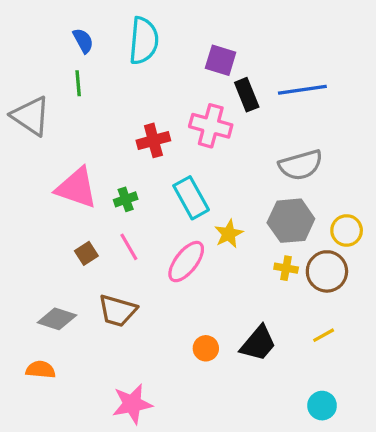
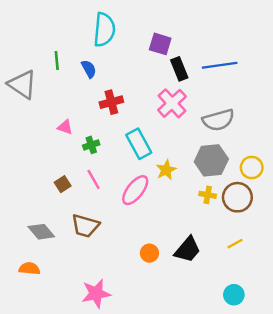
blue semicircle: (83, 41) -> (89, 69), moved
pink cross: (211, 126) -> (172, 103), moved, turned 32
pink triangle: (77, 188) -> (65, 127), moved, size x0.5
gray diamond: (57, 319) -> (41, 232), turned 32

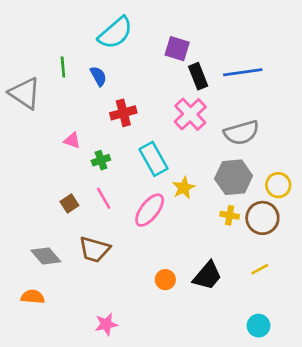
cyan semicircle: (104, 30) -> (115, 33), turned 44
pink star: (96, 294) -> (106, 324), size x0.7

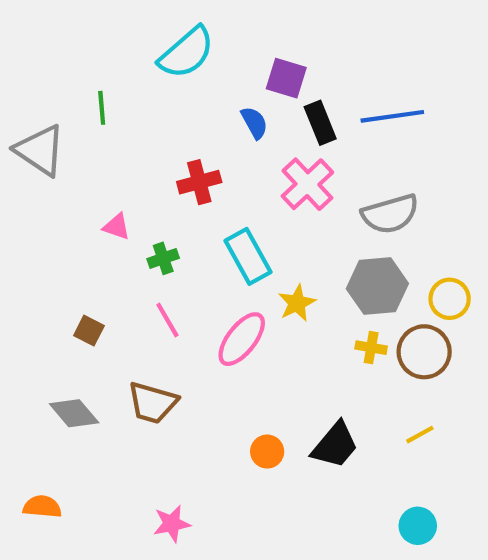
blue semicircle: (98, 76) -> (254, 123), moved
brown square: (69, 203) -> (89, 331), moved, turned -30
orange semicircle: (33, 297) -> (42, 507), moved

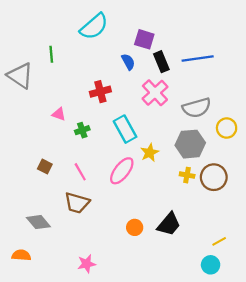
yellow circle: (450, 299) -> (227, 128), moved
pink line: (167, 320) -> (80, 172), moved
gray diamond: (74, 413) -> (38, 222), moved
yellow line: (420, 435) -> (219, 241), moved

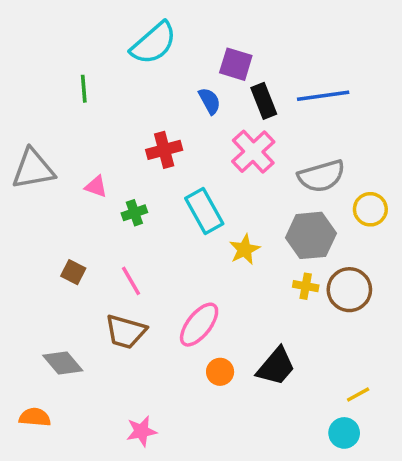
gray triangle: (20, 76) -> (33, 169), moved, turned -44
pink ellipse: (122, 171) -> (199, 325), moved

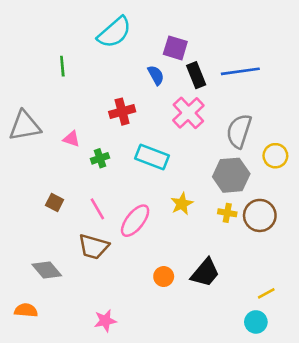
gray semicircle: (321, 176) -> (239, 131), turned 124
cyan rectangle: (204, 211) -> (152, 157), turned -40
yellow star: (245, 249) -> (182, 204), moved
pink ellipse: (199, 325) -> (135, 221), moved

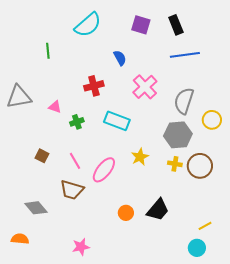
purple square: (175, 48) -> (141, 25), moved
black rectangle: (196, 75) -> (176, 25), moved

